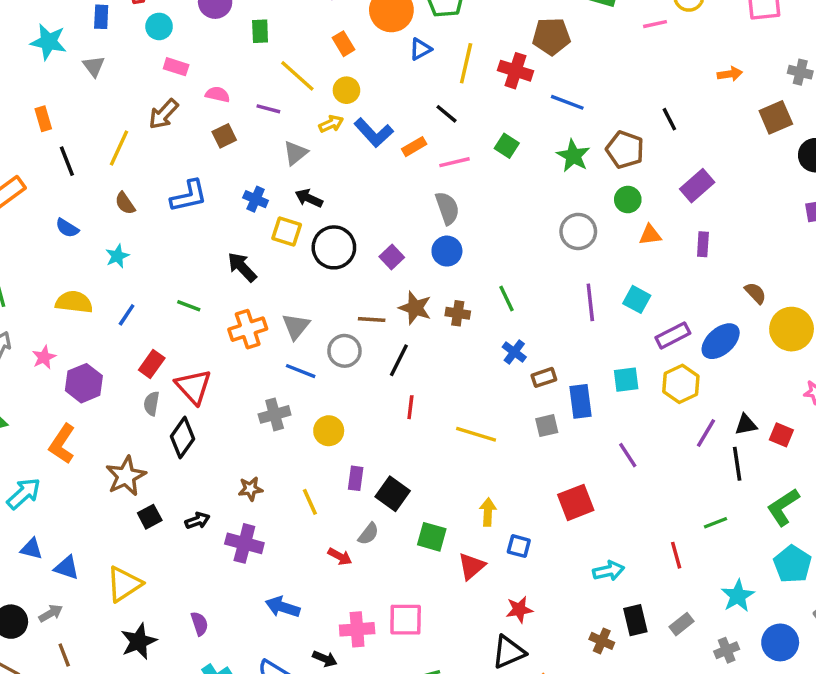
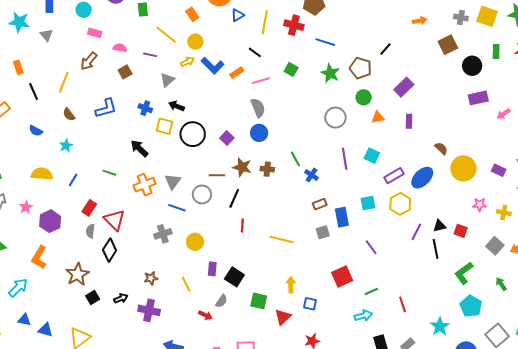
black line: (669, 119) -> (386, 49), turned 72
blue cross: (514, 352) -> (312, 175), moved
green line: (715, 523) -> (371, 291), moved

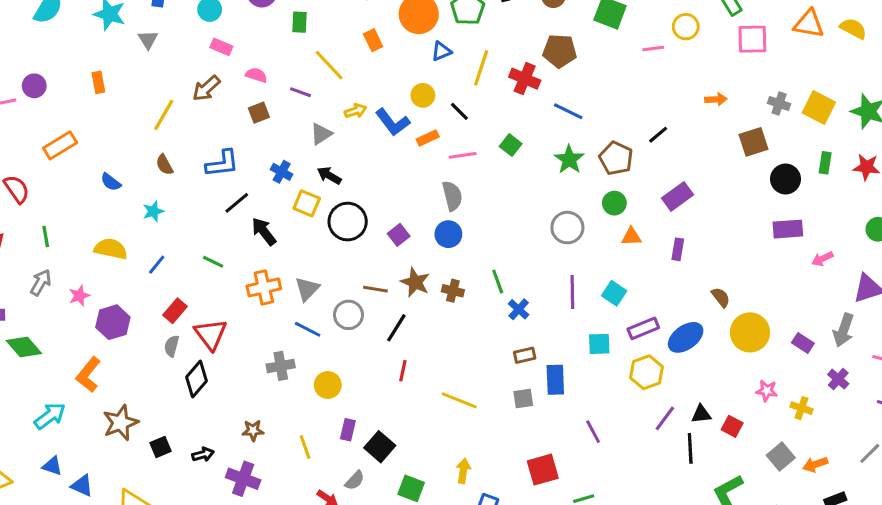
yellow circle: (195, 42) -> (423, 95), moved
black line: (34, 91) -> (237, 203), moved, turned 66
cyan square: (368, 203) -> (599, 344), moved
brown star: (77, 274) -> (120, 423), moved

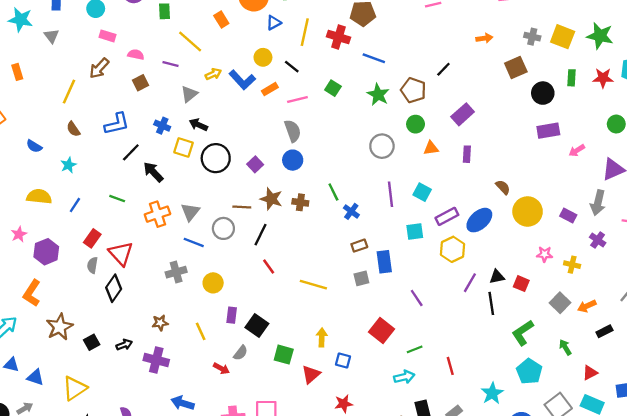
red line: (403, 371) -> (269, 266), turned -42
red square: (543, 470) -> (382, 331), turned -30

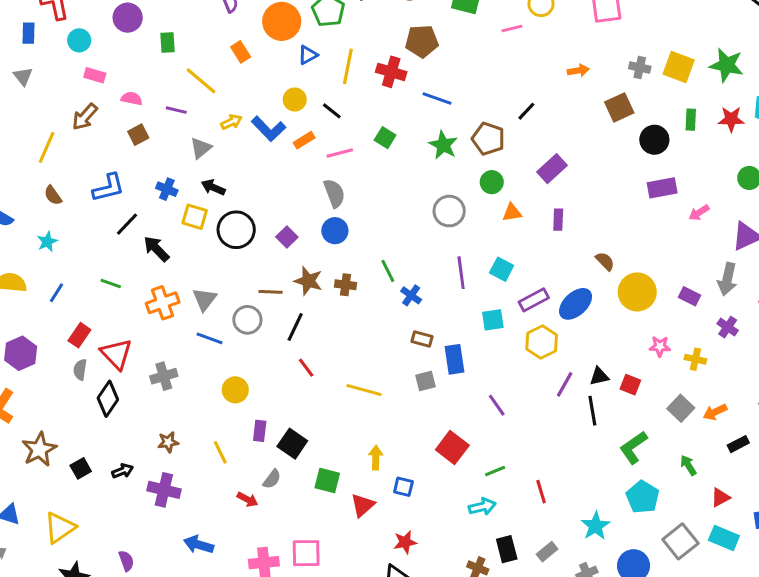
brown rectangle: (359, 246) -> (422, 339), turned 35
gray cross: (176, 272) -> (164, 376), moved

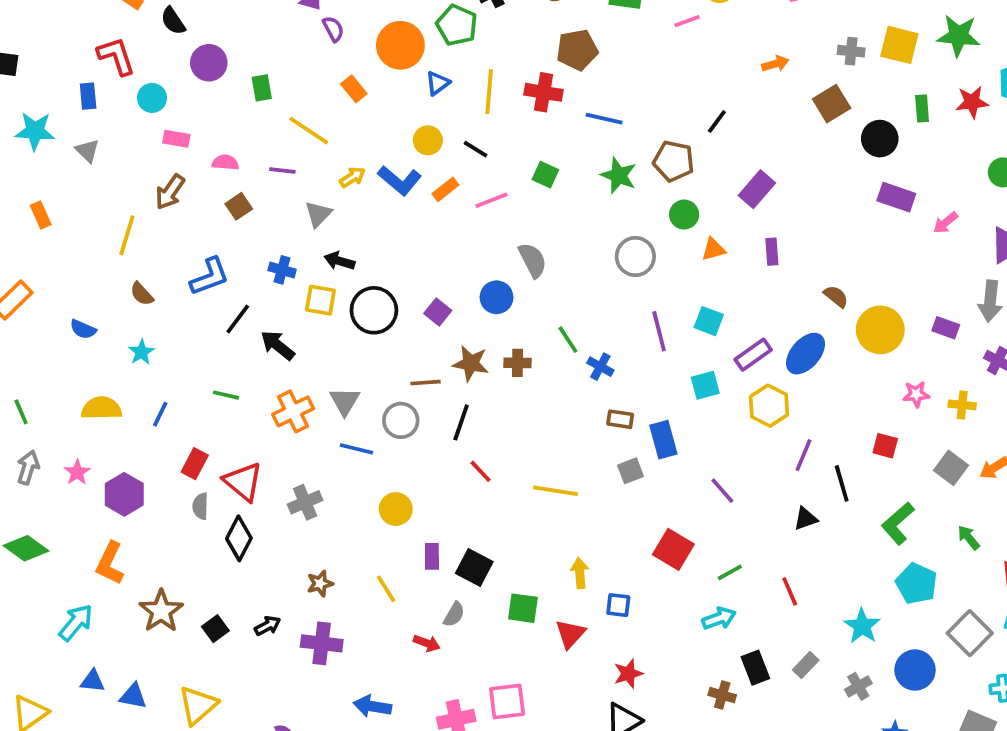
purple rectangle: (662, 188) -> (896, 197), turned 36
gray semicircle: (334, 193) -> (533, 260), moved
black triangle: (599, 376) -> (806, 519), moved

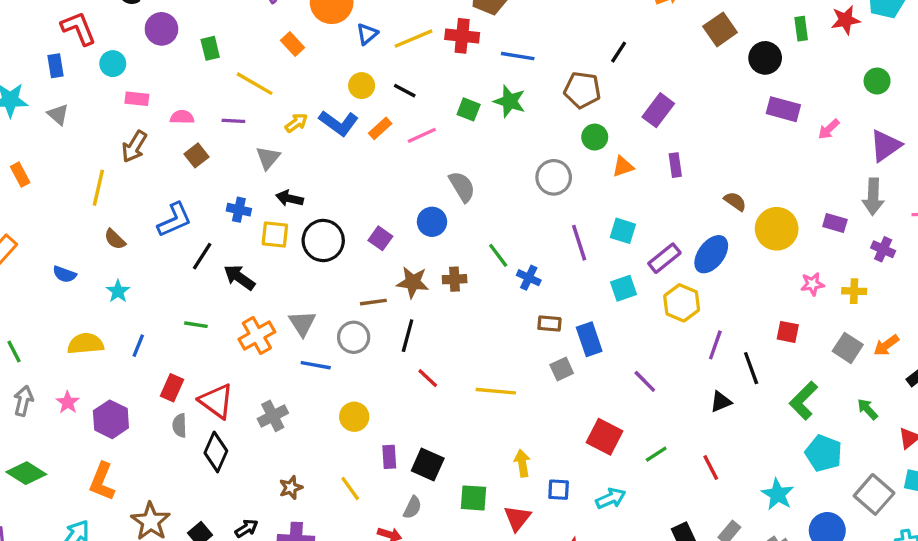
yellow line: (489, 92) -> (413, 39), turned 66
green star: (619, 175) -> (510, 101), moved
cyan arrow: (719, 618) -> (611, 498), moved

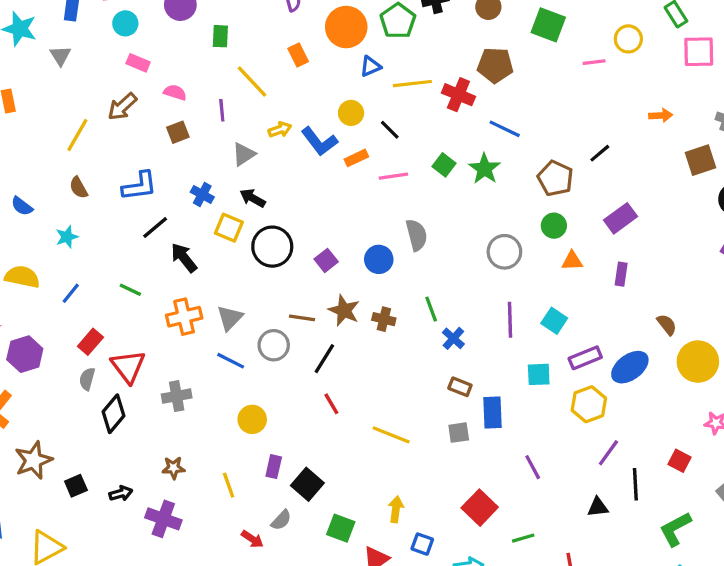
purple line: (233, 121) -> (222, 110), turned 65

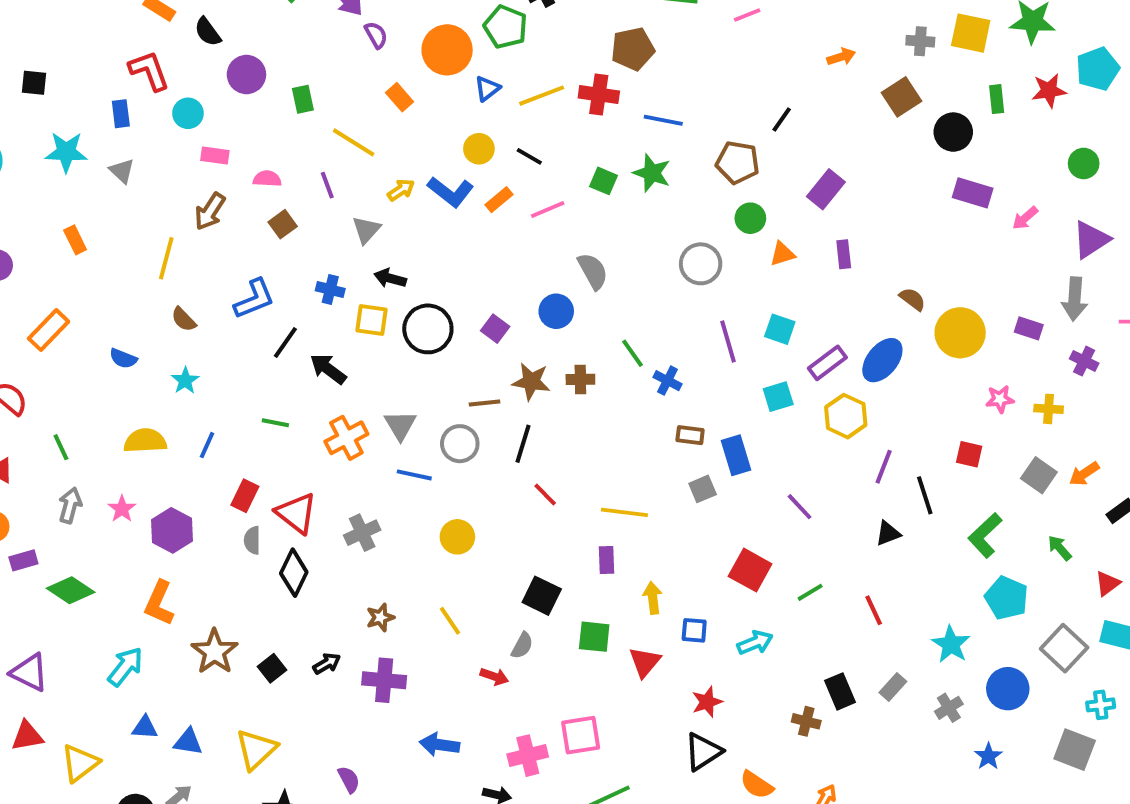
purple rectangle: (274, 467) -> (607, 560), moved

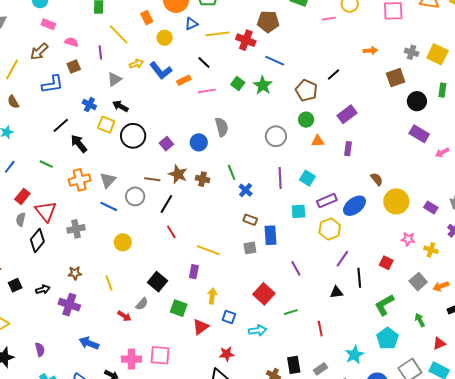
yellow circle: (479, 149) -> (165, 38), moved
blue L-shape: (254, 299) -> (52, 84), moved

